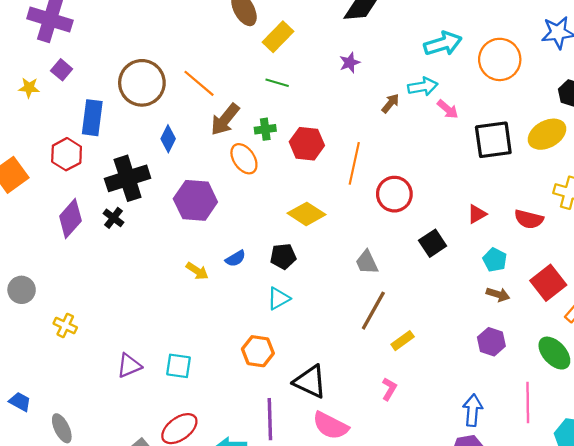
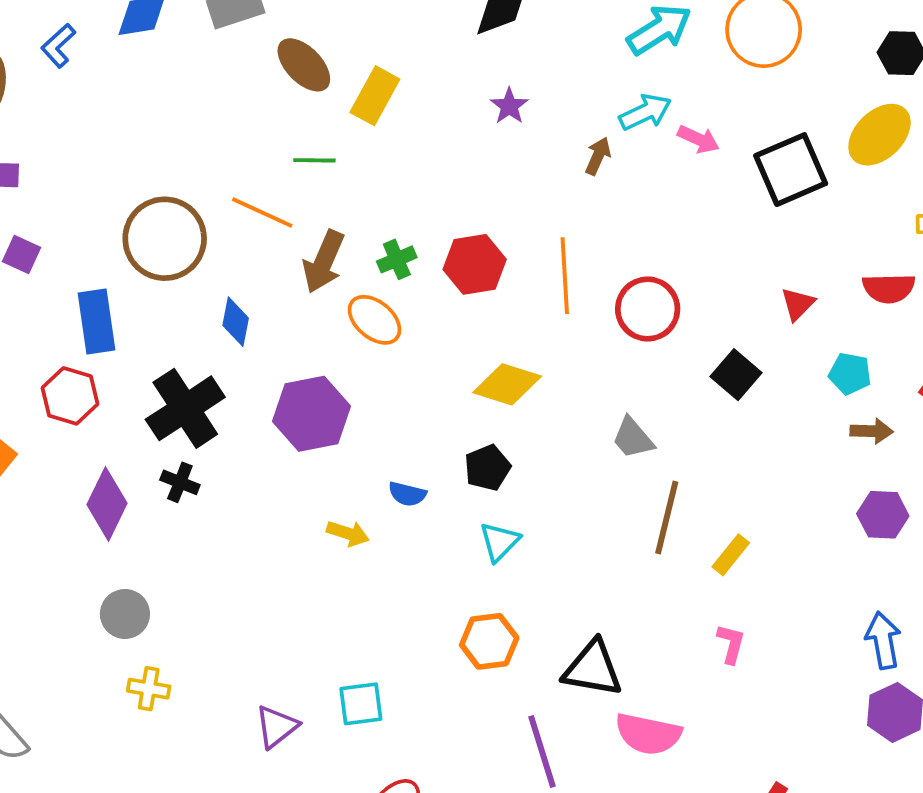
green line: (277, 83) -> (314, 160), moved
blue semicircle: (235, 259) -> (407, 494), turned 60
gray circle: (22, 290) -> (125, 614), moved

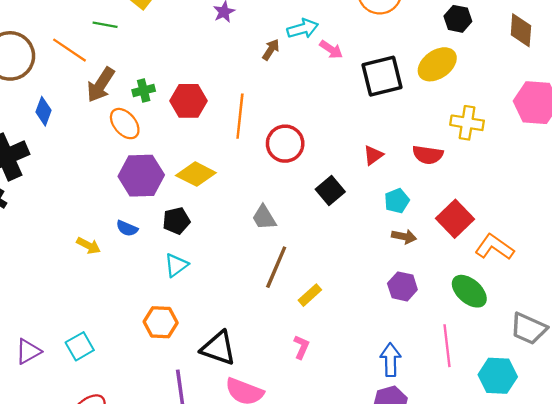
cyan pentagon: (850, 374) -> (397, 201), turned 30
purple hexagon: (311, 414) -> (141, 176), moved
cyan square: (361, 704) -> (80, 346), turned -32

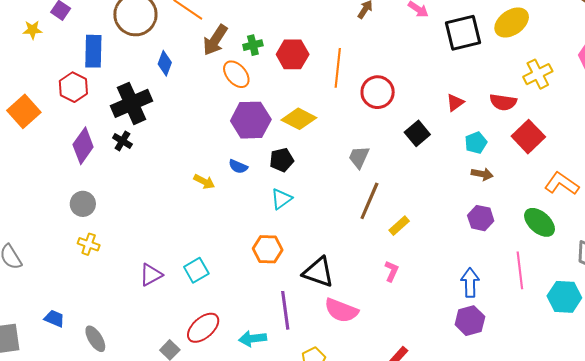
yellow cross: (467, 123) -> (538, 74), turned -36
gray trapezoid: (264, 218) -> (359, 157), turned 55
red square: (455, 219) -> (528, 137), moved

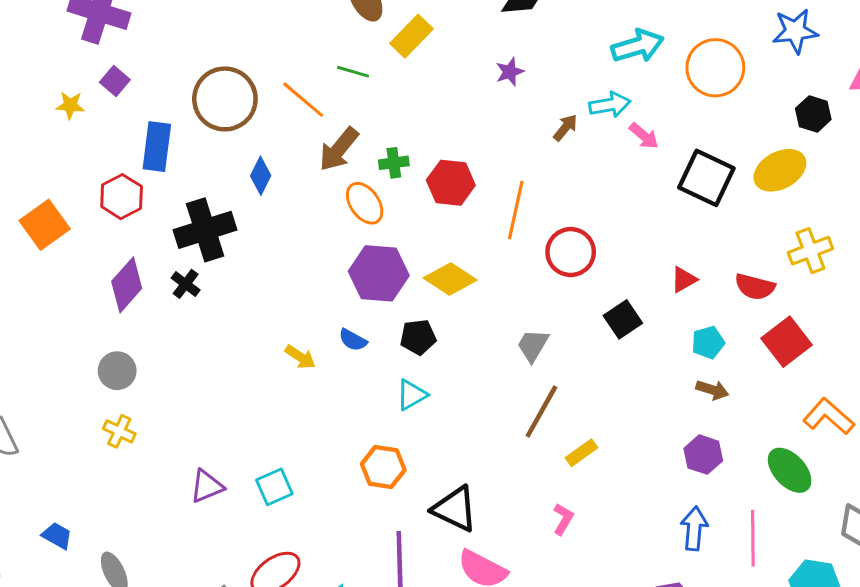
black square: (463, 33) -> (706, 178), turned 33
blue arrow: (470, 283) -> (694, 528), moved

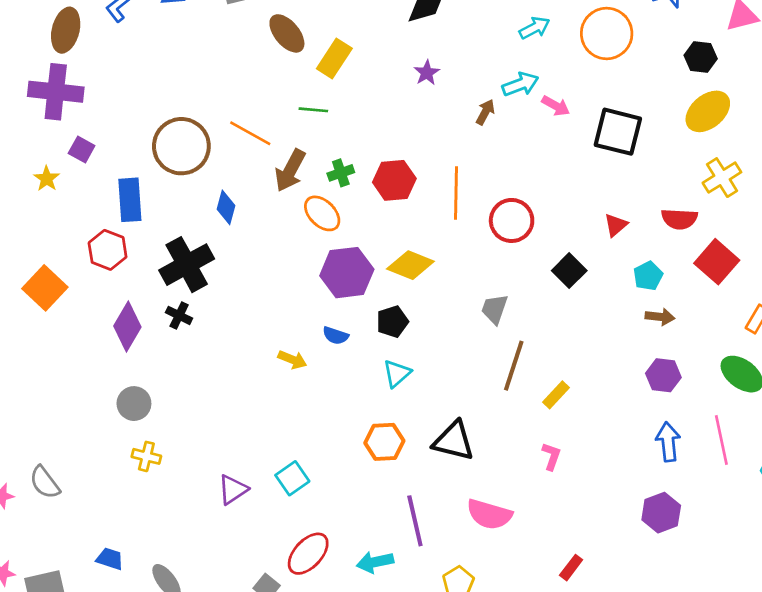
cyan arrow: (638, 46) -> (535, 28), size x0.7
green line: (353, 72) -> (313, 110), moved
yellow star: (70, 105) -> (47, 179), turned -30
yellow ellipse: (780, 170) -> (708, 111), moved
black triangle: (455, 509) -> (454, 441), moved

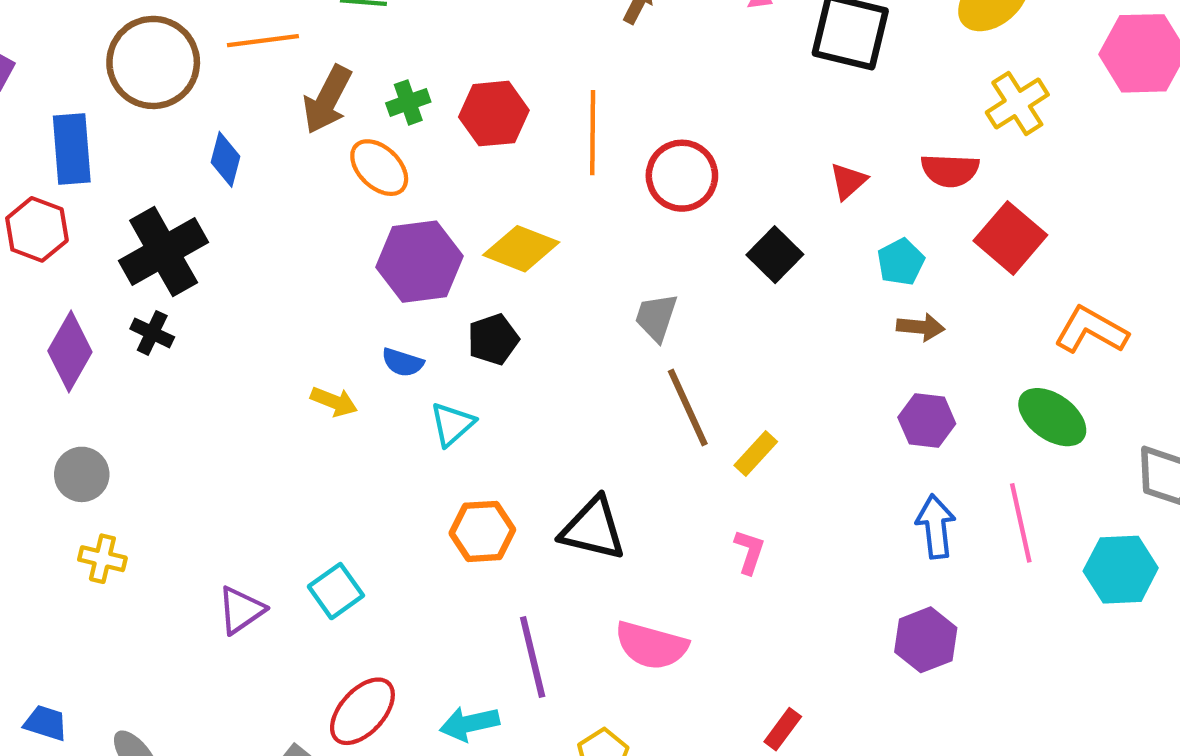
orange line: (250, 133) -> (263, 41), turned -36
brown line: (514, 366) -> (688, 407), turned -42
cyan triangle: (397, 374) -> (452, 424), moved

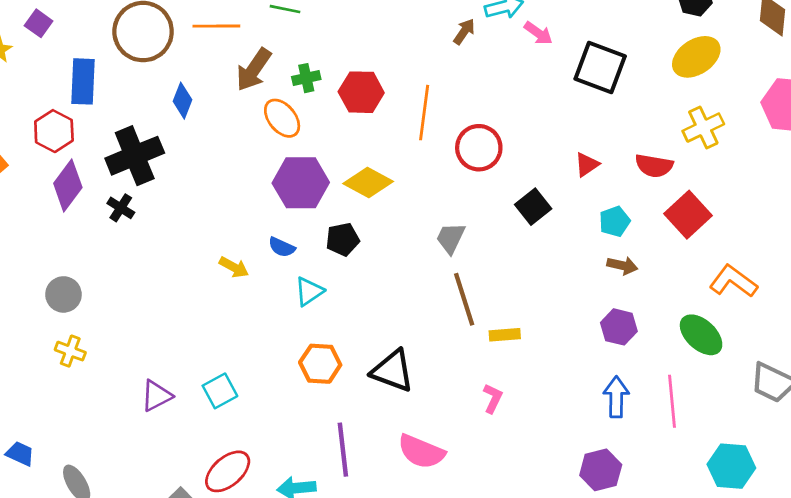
purple diamond: (70, 351) -> (68, 185), moved
yellow rectangle: (756, 453) -> (505, 335), turned 36
cyan hexagon: (1121, 570) -> (731, 466), moved

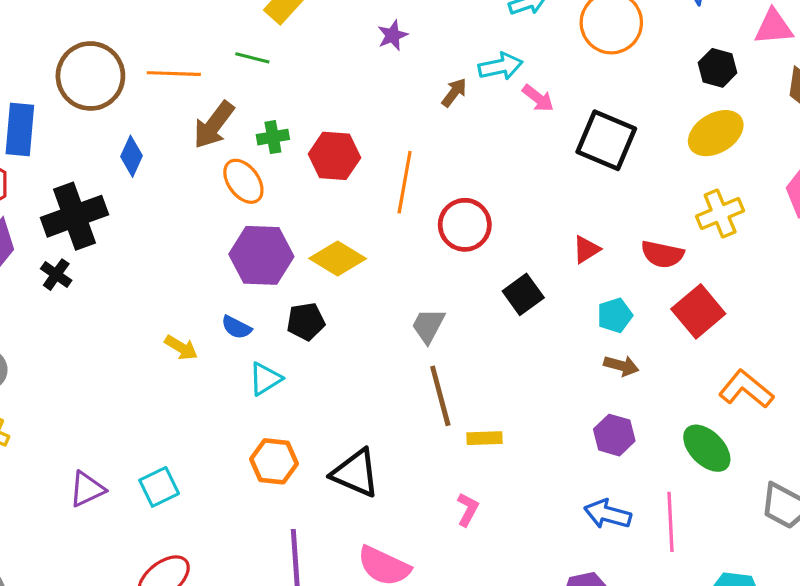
blue arrow: (616, 397) -> (608, 514), turned -78

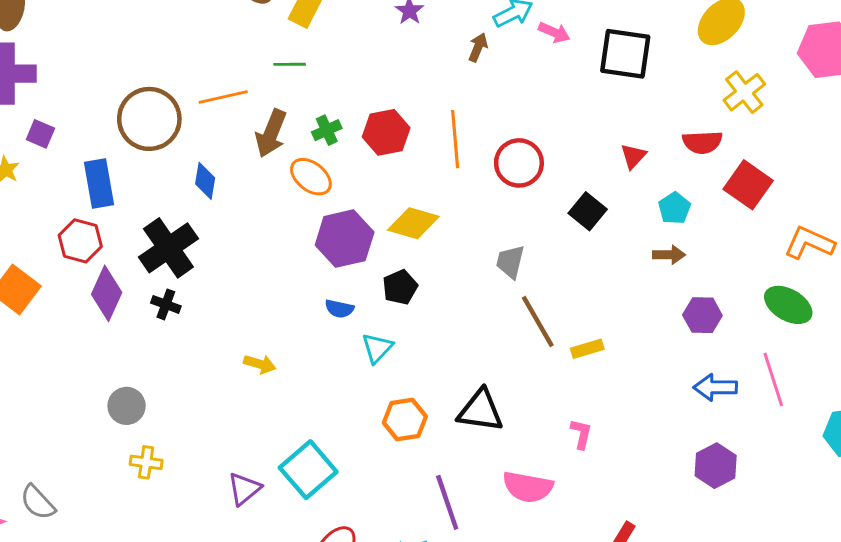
yellow arrow: (181, 348) -> (260, 364), moved
brown arrow: (621, 366) -> (669, 255), moved
cyan square: (159, 487) -> (308, 470), size x1.5
pink L-shape: (468, 509) -> (581, 434), moved

